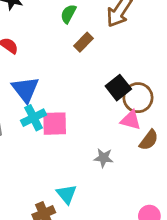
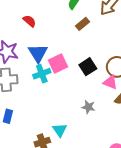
black square: (118, 88) -> (88, 67), moved
pink square: (55, 124) -> (58, 63), moved, turned -30

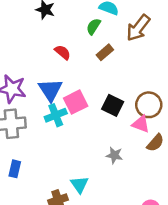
red semicircle: (29, 21) -> (63, 52), moved
black square: (88, 67) -> (113, 105), turned -30

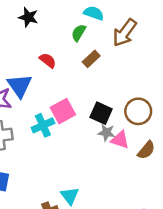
blue triangle: (50, 90) -> (20, 86), moved
pink triangle: (141, 124) -> (120, 140), moved
gray star: (114, 155) -> (106, 133), moved

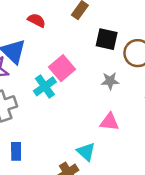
black square: (101, 113) -> (107, 39), moved
pink triangle: (120, 140) -> (109, 122), moved

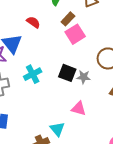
black square: (107, 39) -> (67, 73), moved
pink square: (62, 68) -> (75, 34), moved

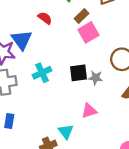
black square: (67, 73) -> (79, 73), turned -30
pink triangle: (79, 109) -> (89, 111), turned -35

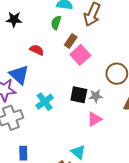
black square: (79, 73) -> (79, 95), turned 30
pink triangle: (89, 111) -> (94, 119), moved

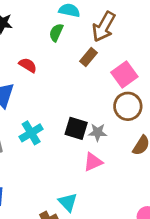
brown rectangle: (71, 41) -> (88, 57), moved
pink square: (80, 55) -> (124, 75), moved

